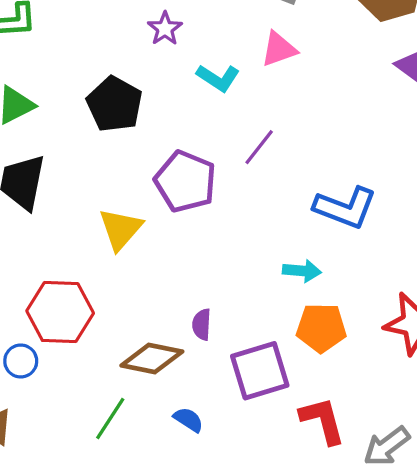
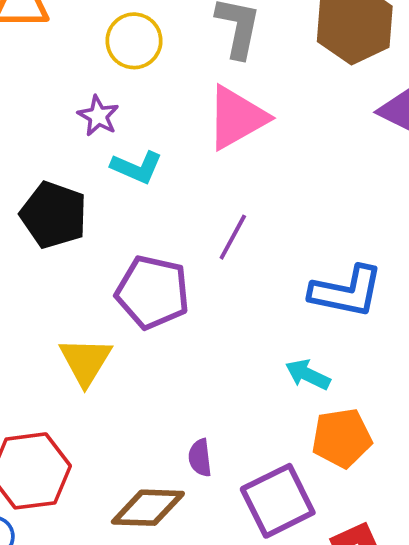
pink triangle: (279, 49) -> (237, 118), size x1.5
cyan L-shape: (218, 78) -> (137, 167), moved
cyan arrow: (302, 271) -> (308, 375), turned -150

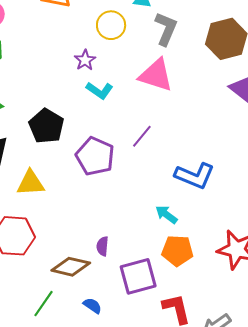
pink triangle: (237, 118) -> (156, 75), turned 36
black pentagon: (54, 215) -> (46, 126), moved
yellow triangle: (85, 361) -> (31, 183), moved, turned 44

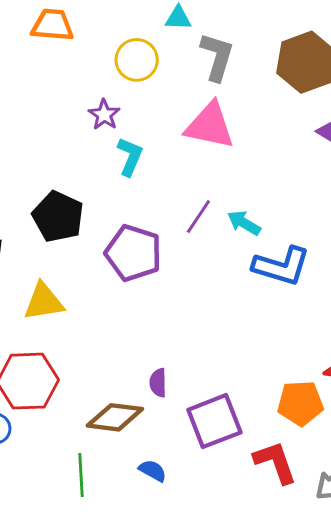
cyan L-shape: (100, 90) -> (130, 157), turned -96
cyan arrow: (166, 214) -> (244, 223), moved
orange pentagon: (177, 251) -> (300, 403), moved
green line: (43, 304) -> (81, 475), turned -32

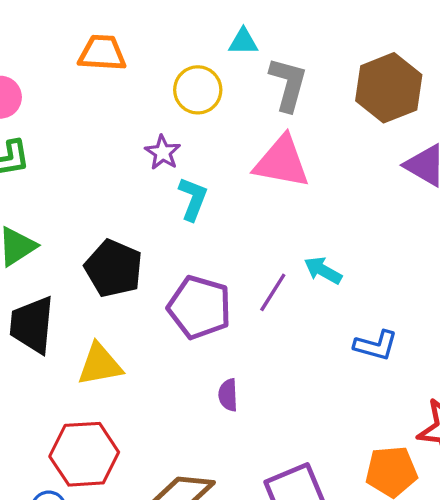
purple line: (198, 217) -> (273, 292), moved
blue L-shape: (281, 266) -> (376, 345), moved, size x0.7
purple semicircle: (158, 383) -> (228, 395), moved

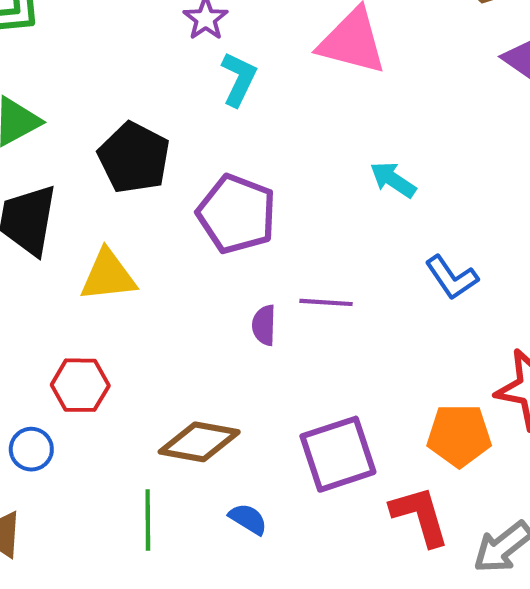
purple line: (273, 292) -> (326, 302), moved, turned 57
blue L-shape: (376, 345) -> (452, 278), turned 36
red hexagon: (84, 454) -> (80, 385), size x0.7

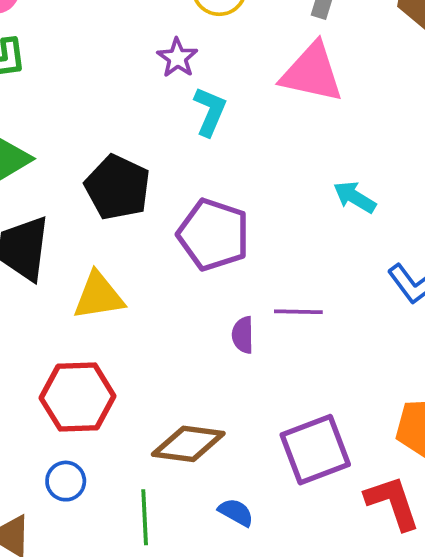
red hexagon: (80, 385) -> (78, 397), size x1.4
blue circle: (31, 449) -> (66, 481), moved

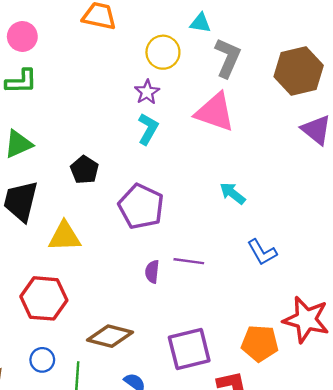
purple star: (177, 58) -> (147, 92), moved
black pentagon: (118, 187) -> (84, 170), size x0.7
blue circle: (66, 481) -> (42, 360), moved

